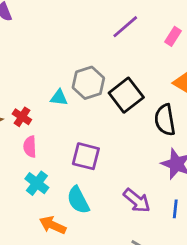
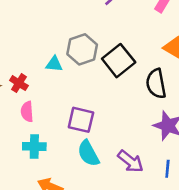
cyan cross: (37, 183) -> (34, 146), turned -35
cyan semicircle: (78, 200) -> (88, 153), moved

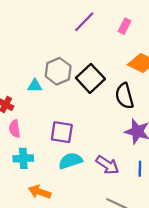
cyan semicircle: (88, 153) -> (70, 161), turned 105

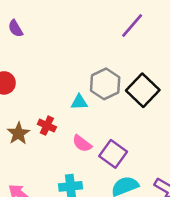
pink semicircle: (15, 129) -> (82, 144), moved, turned -42
purple square: (62, 132) -> (113, 154), turned 30

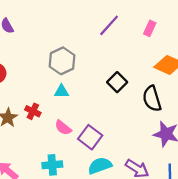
gray hexagon: (105, 84) -> (62, 61), moved
black square: (143, 90) -> (117, 82), size x0.7

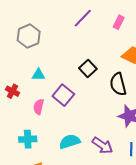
gray hexagon: (62, 61) -> (29, 36), moved
pink semicircle: (63, 128) -> (39, 107), turned 63
purple square: (90, 137) -> (63, 95), moved

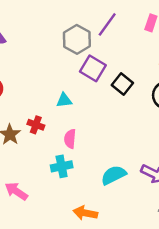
gray hexagon: (29, 36) -> (77, 39), moved
purple square: (63, 95) -> (93, 68), moved
cyan cross: (28, 139) -> (62, 166), moved

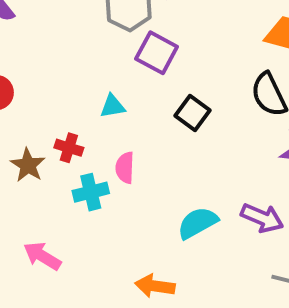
black square: (122, 84) -> (192, 113), moved
cyan cross: (62, 166) -> (91, 192), moved

